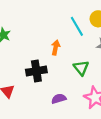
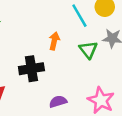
green triangle: (81, 68) -> (88, 50), moved

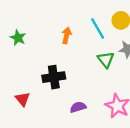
orange arrow: (54, 41) -> (66, 35), moved

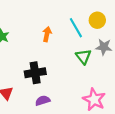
purple semicircle: (78, 107) -> (43, 101), moved

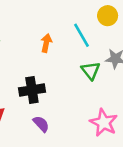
yellow circle: (97, 20) -> (108, 16), moved
purple semicircle: (43, 101) -> (41, 124), turned 64

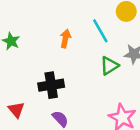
green triangle: (91, 70) -> (109, 66), turned 36

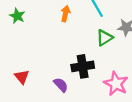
black cross: (51, 85) -> (83, 66), moved

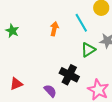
black cross: (83, 66) -> (69, 75), turned 36
red triangle: (22, 77) -> (16, 84), turned 48

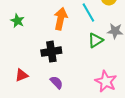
orange arrow: (54, 29) -> (61, 19), size x1.5
black cross: (69, 75) -> (51, 52), moved, turned -36

